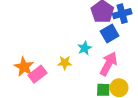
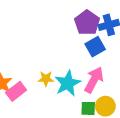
cyan star: (85, 48) -> (68, 83), moved, size x1.6

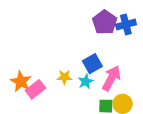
blue square: (95, 47) -> (92, 64), moved
cyan star: (68, 83) -> (86, 81), size x0.6

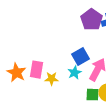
yellow star: (64, 77) -> (52, 79), moved
pink rectangle: (35, 89) -> (37, 70), moved, turned -42

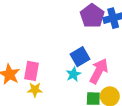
yellow star: (52, 79) -> (35, 90), moved

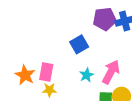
purple pentagon: (92, 16) -> (105, 19), turned 30
blue square: (80, 57) -> (79, 44), moved

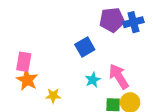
pink rectangle: (46, 72) -> (24, 62), moved
pink arrow: (111, 72) -> (119, 76), turned -60

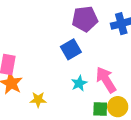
purple pentagon: (112, 20) -> (85, 19), moved

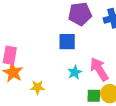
blue square: (71, 49) -> (67, 42), turned 30

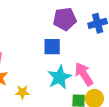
cyan star: (75, 72) -> (59, 77), size x1.6

